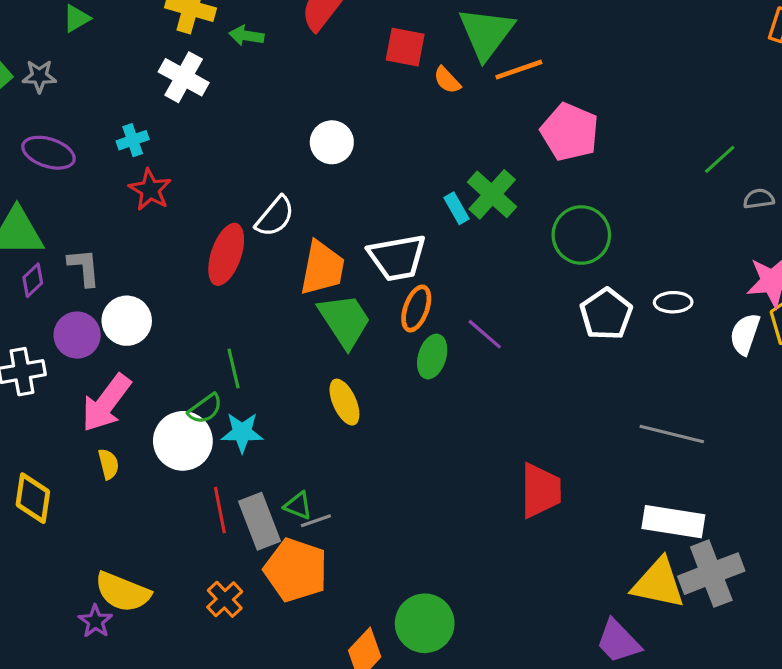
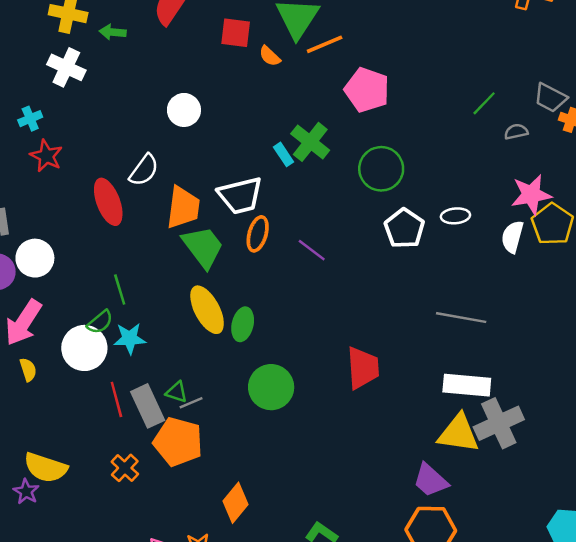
red ellipse: (226, 254) -> (108, 202), turned -36
green ellipse: (432, 357) -> (243, 324), moved
yellow ellipse: (344, 402) -> (207, 310), size x1.4
green circle: (425, 623) -> (271, 387), moved

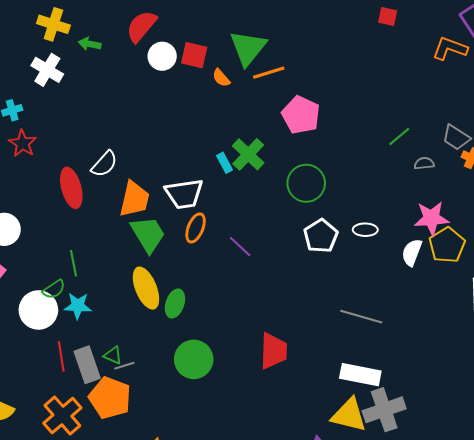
white circle: (184, 110) -> (162, 56), moved
orange cross: (125, 468) -> (62, 415), size x1.6

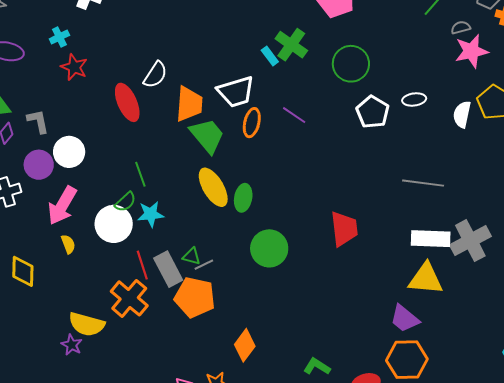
pink star: (431, 218) -> (471, 51), moved
purple line: (240, 246) -> (294, 115), moved
gray cross: (384, 410) -> (470, 241), moved
orange cross: (62, 415) -> (129, 298), moved

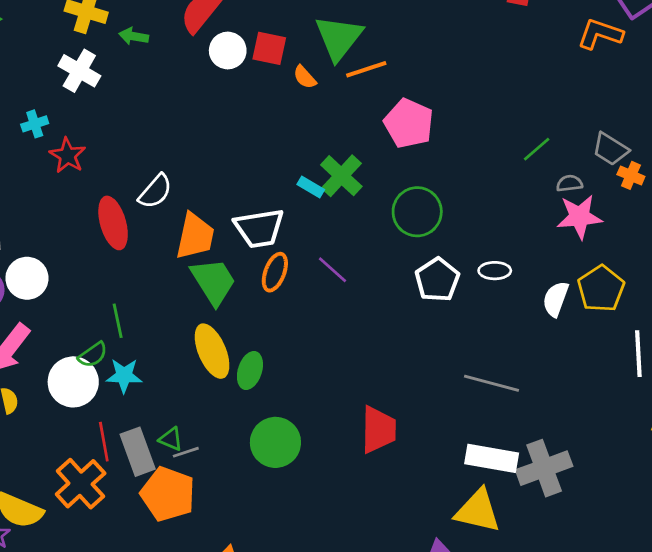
cyan rectangle: (270, 56) -> (311, 187), turned -30
red star: (74, 67) -> (68, 155), moved

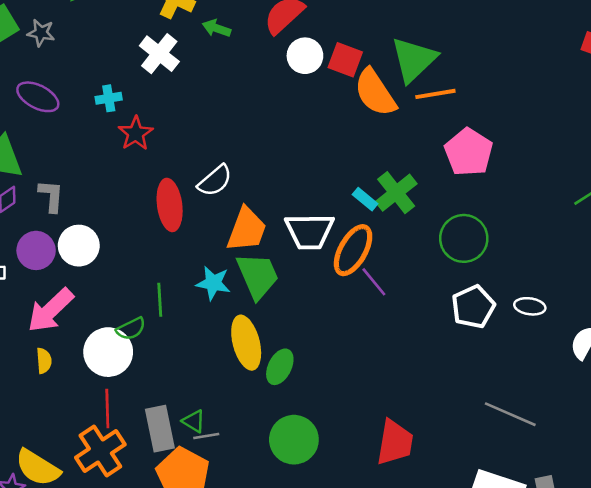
orange semicircle: (305, 77) -> (375, 93), size x2.0
orange ellipse: (275, 272) -> (353, 250), moved, size x1.4
cyan star: (124, 376) -> (213, 283), moved
red line: (104, 442) -> (107, 408), moved

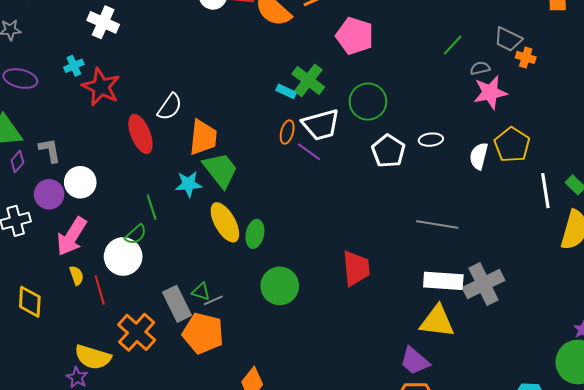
red star: (136, 133) -> (101, 87), size x1.4
white trapezoid: (310, 231) -> (321, 125), moved
orange ellipse: (353, 250) -> (287, 132), size x0.6
red line: (107, 408) -> (100, 290), moved

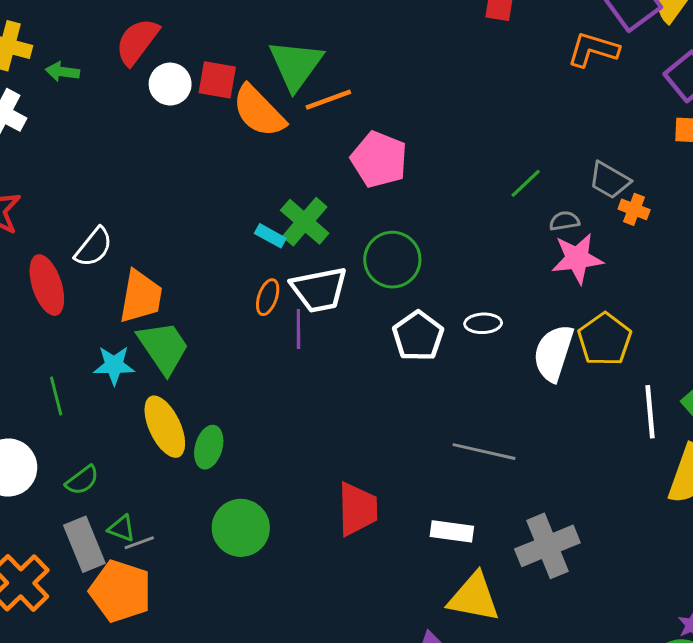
purple line: (309, 152) -> (298, 329), turned 50
white semicircle: (479, 156) -> (553, 353), size x1.4
green semicircle: (136, 235) -> (82, 480), moved
white rectangle: (443, 281) -> (452, 531), moved, size x0.7

